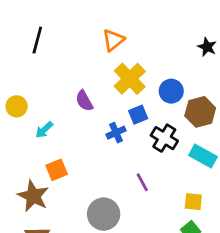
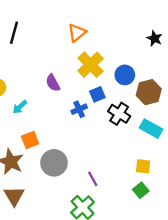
purple line: (142, 182) -> (93, 179), moved
gray circle: (104, 214) -> (54, 163), moved

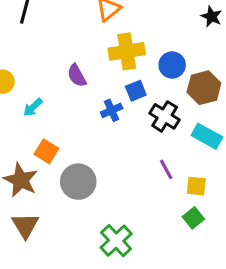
yellow cross: (91, 65) -> (127, 51), turned 35
orange square: (30, 140) -> (46, 151), turned -36
purple line: (93, 179) -> (166, 169), moved

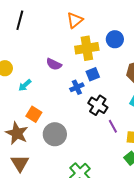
blue circle: (172, 65) -> (115, 39), moved
purple semicircle: (77, 76) -> (54, 64), turned -35
black cross: (165, 116) -> (98, 105), moved

